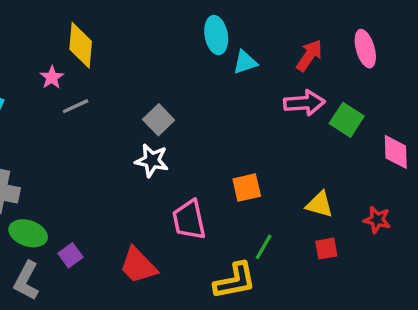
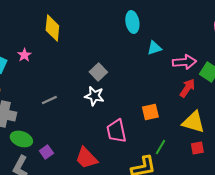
red arrow: (309, 55) -> (187, 88), moved
cyan triangle: (245, 62) -> (154, 48), moved
pink star: (52, 77) -> (24, 55), moved
gray line: (76, 106) -> (49, 100), moved
yellow triangle: (320, 205) -> (193, 122), size x1.4

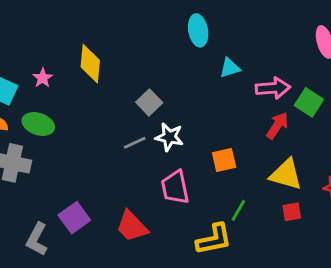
yellow diamond: (52, 28) -> (90, 64), moved
white star: (94, 96) -> (169, 137), moved
gray line: (49, 100) -> (135, 143), moved
green ellipse: (21, 139) -> (38, 124), moved
purple square: (46, 152) -> (74, 218), size x1.5

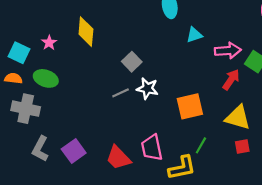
orange square: (224, 160) -> (190, 106), size x1.4
pink trapezoid: (175, 187) -> (152, 148), moved
gray L-shape: (37, 239) -> (40, 149), moved

